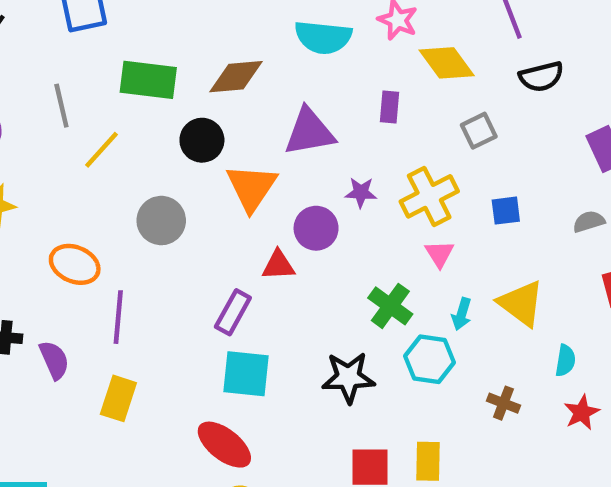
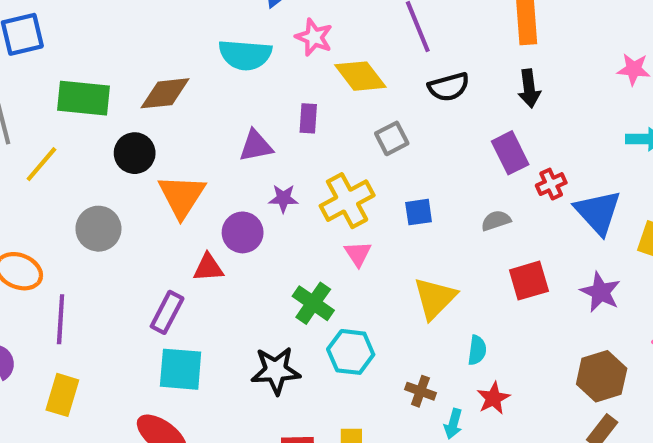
purple triangle: (309, 132) -> (256, 146), moved, size x0.7
yellow triangle: (521, 303) -> (435, 298), turned 39
cyan arrow: (462, 314) -> (453, 424), moved

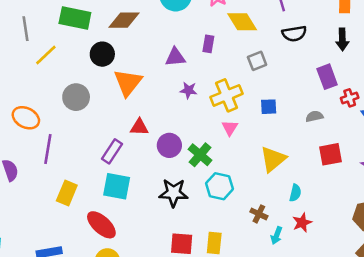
purple circle: (243, 232) -> (169, 145), moved
yellow rectangle: (62, 395) -> (67, 193), moved

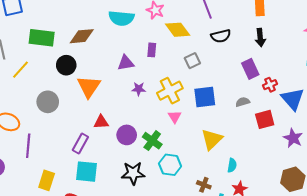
blue square: (269, 107) -> (205, 97), size x1.6
red square: (331, 154) -> (265, 119), moved

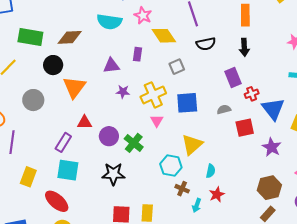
cyan hexagon: (170, 165) -> (171, 166), moved

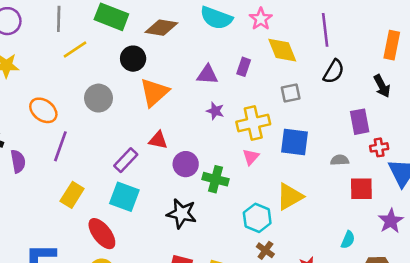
black semicircle: (206, 44) -> (334, 72), turned -60
black arrow: (244, 47) -> (382, 86), turned -36
green cross: (134, 143) -> (216, 179), turned -36
cyan semicircle: (211, 171) -> (348, 240), moved

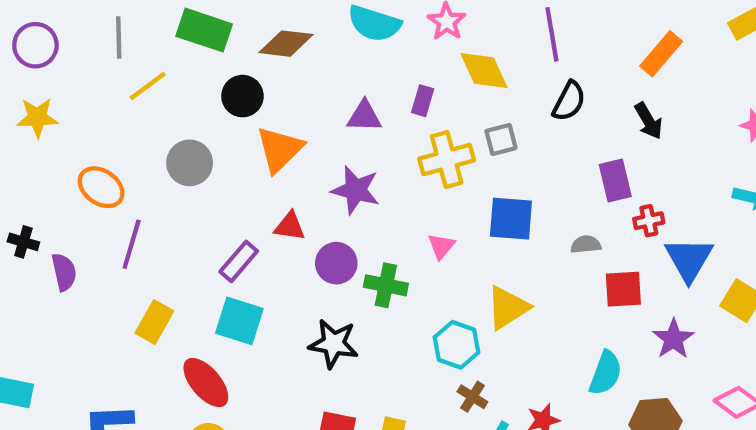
orange rectangle: (392, 45) -> (661, 54), turned 32
purple star: (215, 111) -> (356, 190), moved, size x1.6
yellow cross: (253, 123) -> (447, 160), moved
cyan semicircle: (348, 240) -> (606, 373), size x1.5

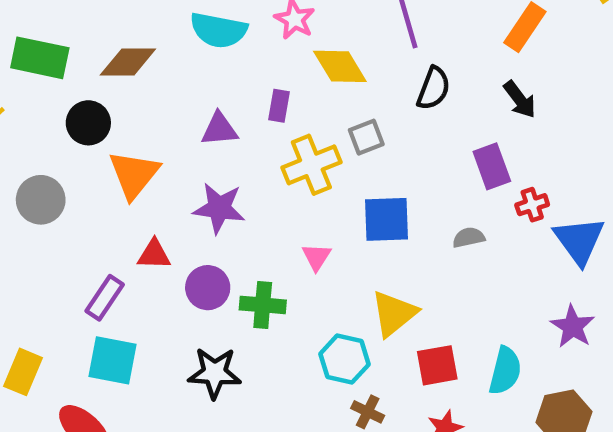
red square: (623, 289) -> (437, 365), moved

